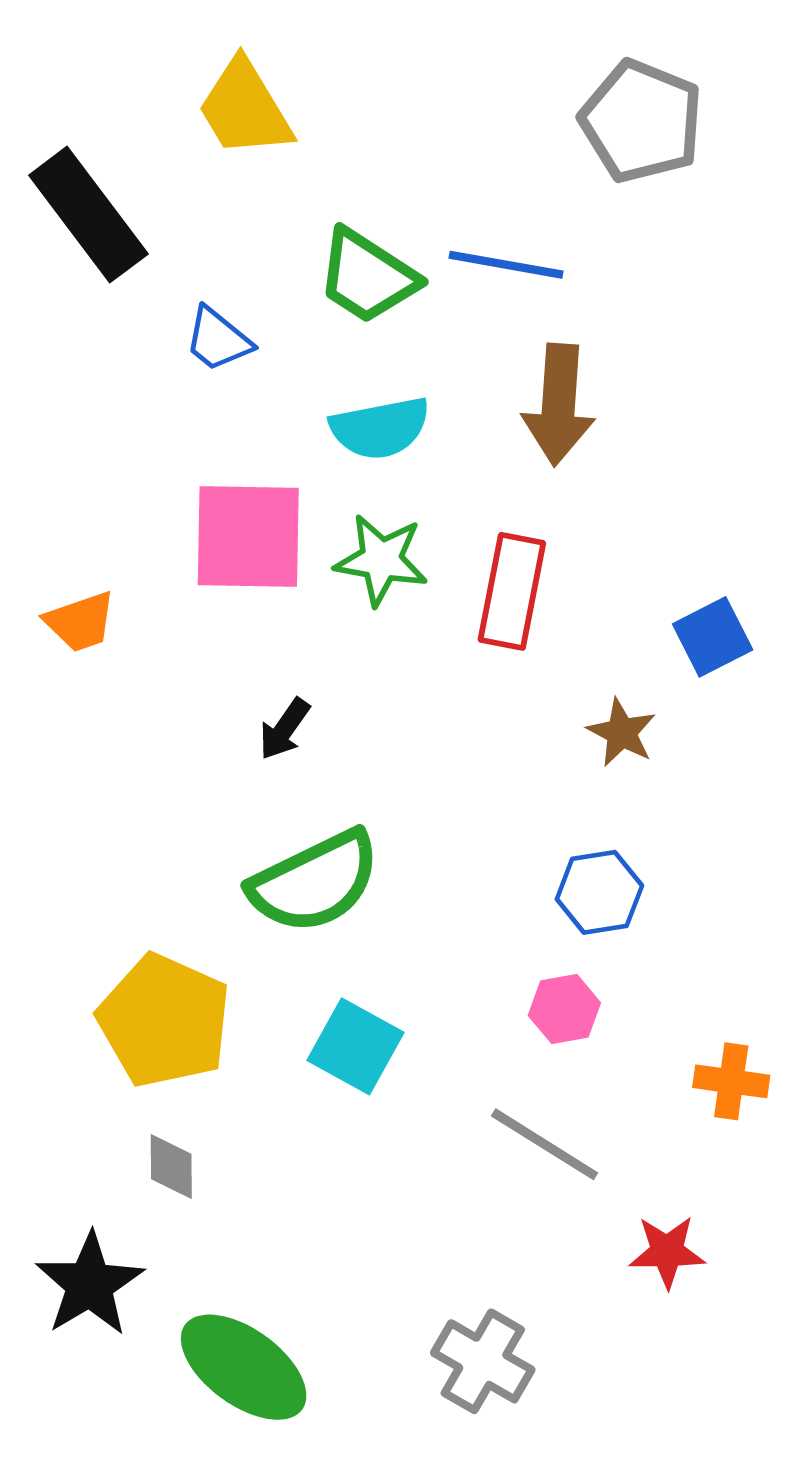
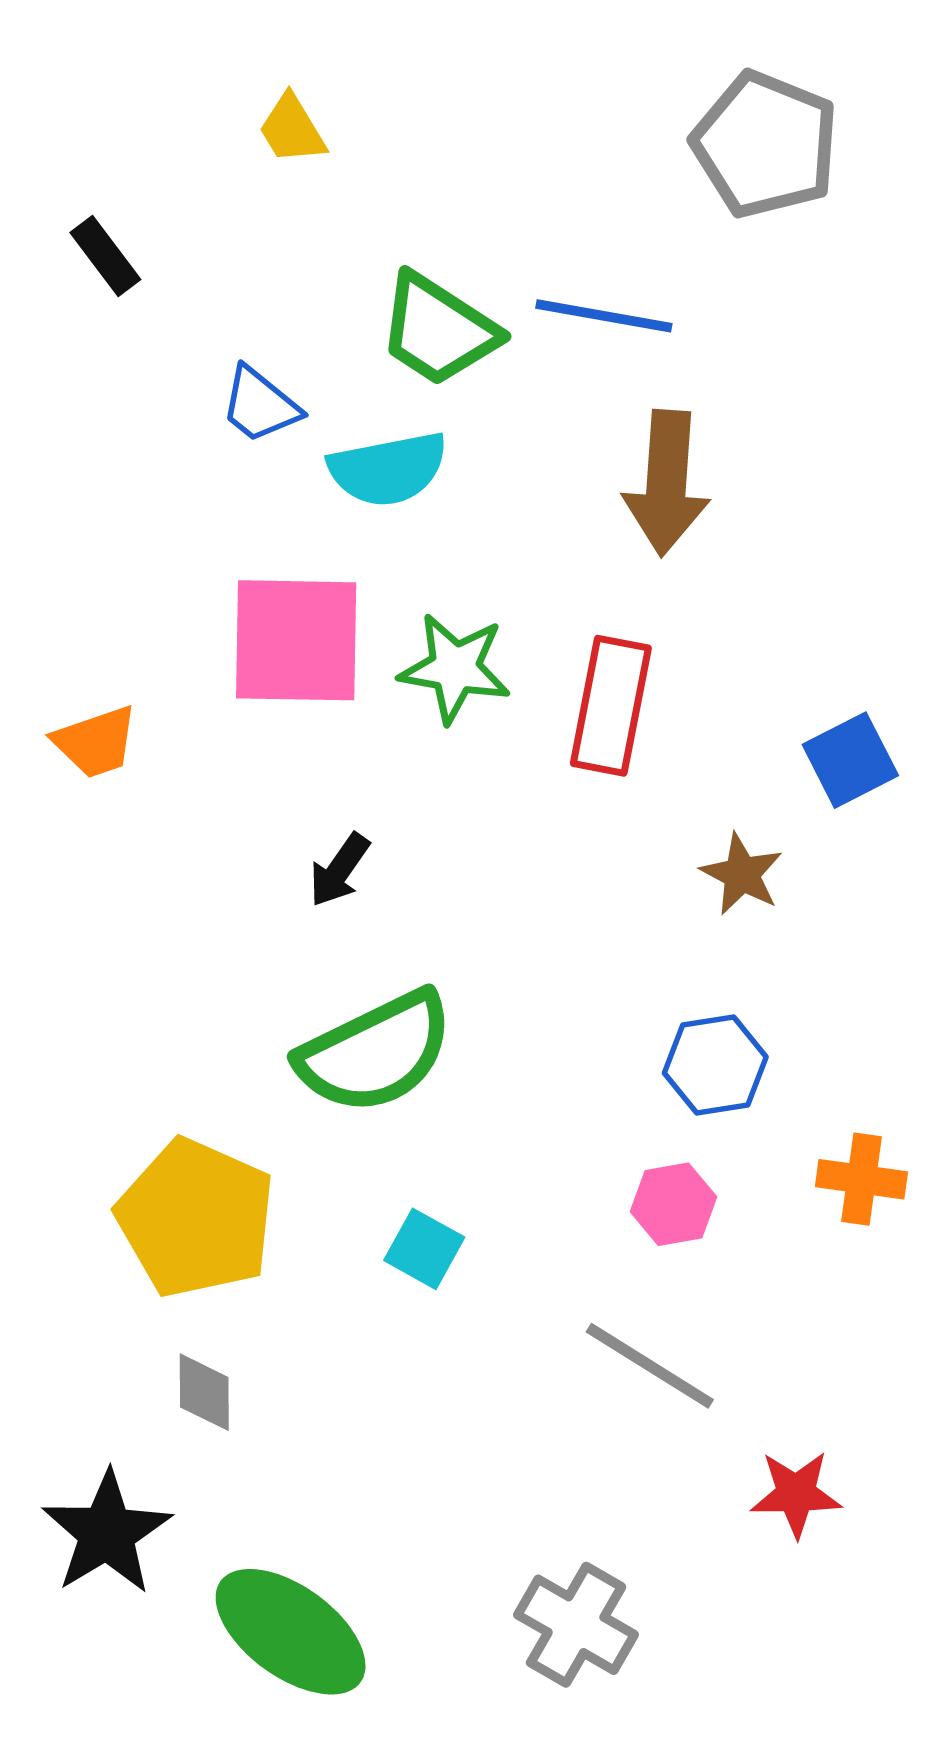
yellow trapezoid: (245, 108) -> (292, 129), size x0.6
black rectangle: (88, 215) -> (105, 256), size x0.5
cyan semicircle: (380, 428) -> (388, 469), moved
cyan square: (356, 1046) -> (424, 1249), size x0.7
orange cross: (731, 1081) -> (861, 1179), moved

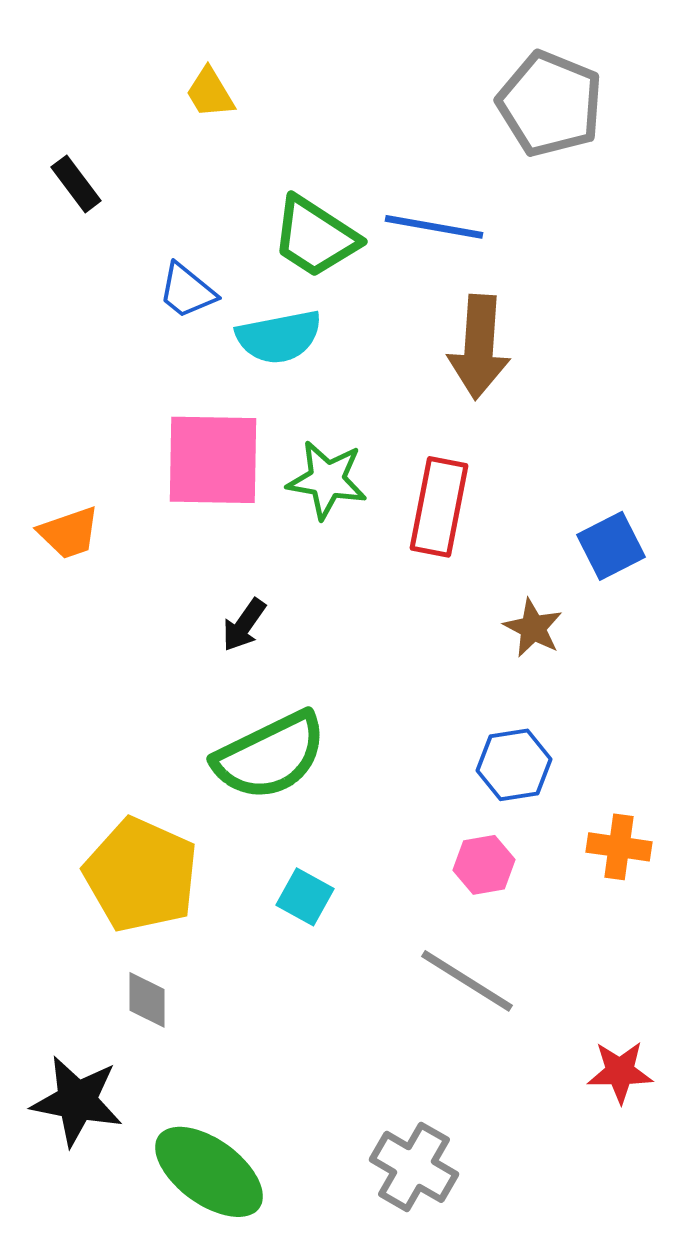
red star: (796, 1494) -> (620, 1072), moved
black star: (107, 1533) -> (77, 1101), turned -30

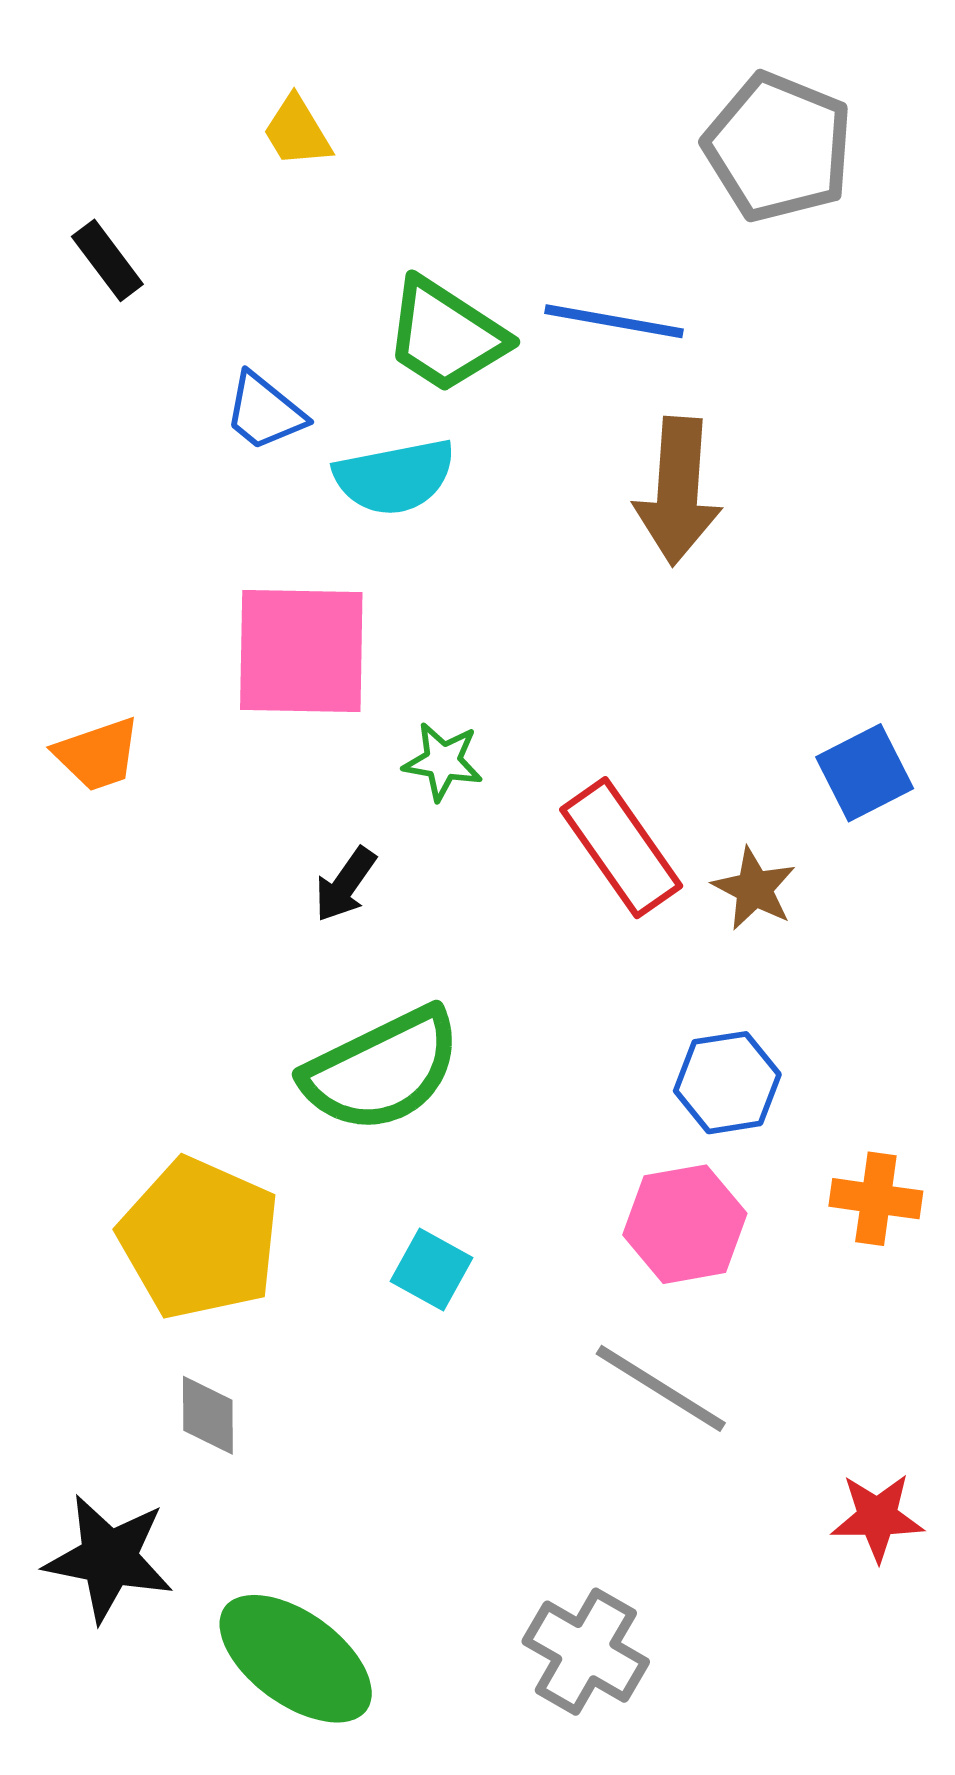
green star: (327, 480) -> (443, 761), moved, size x0.7
red rectangle: (439, 507) -> (621, 848), moved, turned -46
pink hexagon: (484, 865) -> (685, 1224), size x1.4

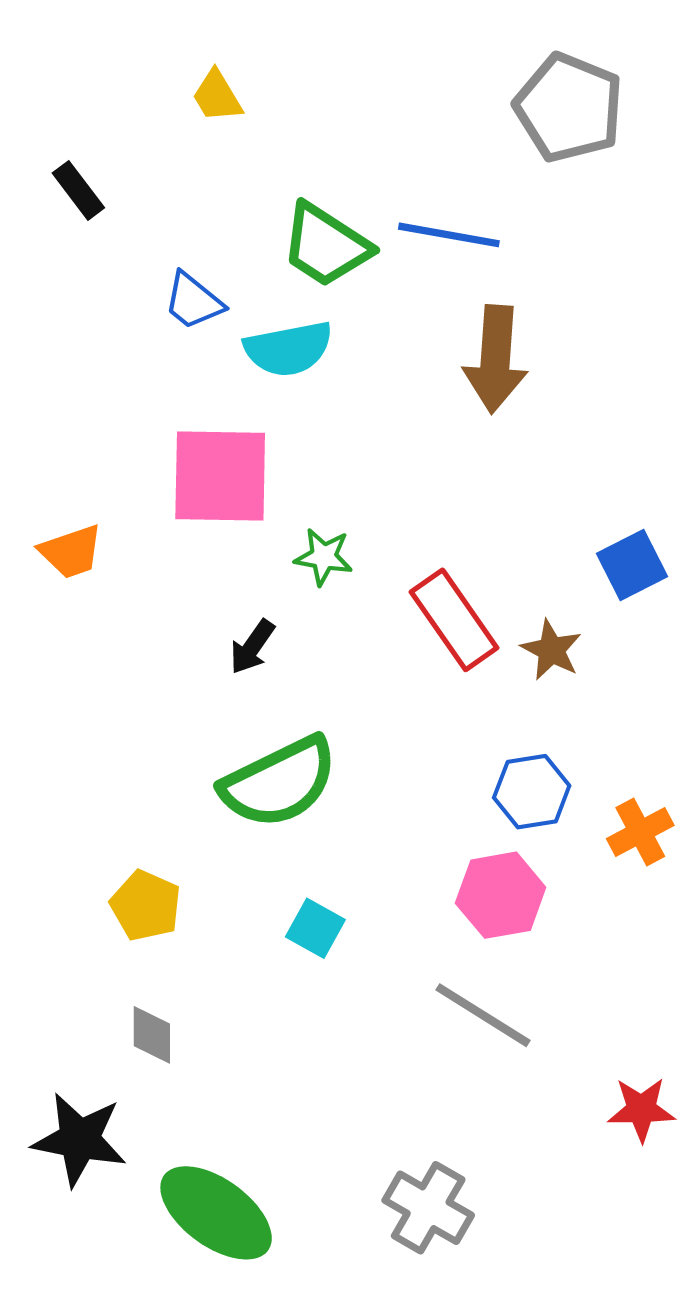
orange cross: (876, 1199) -> (640, 832), moved, turned -36
yellow pentagon: (199, 1238) -> (146, 906), size x0.6

